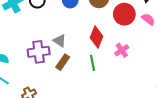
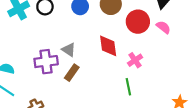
red diamond: (97, 37) -> (108, 46), turned -30
green line: (92, 63) -> (128, 87), moved

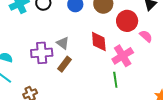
pink semicircle: (163, 27) -> (146, 36), moved
pink cross: (135, 60) -> (123, 56), size x1.5

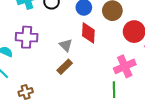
red diamond: (99, 42) -> (88, 33), moved
purple cross: (42, 53) -> (27, 37), moved

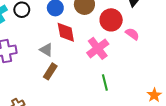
pink cross: (125, 66) -> (98, 48), moved

